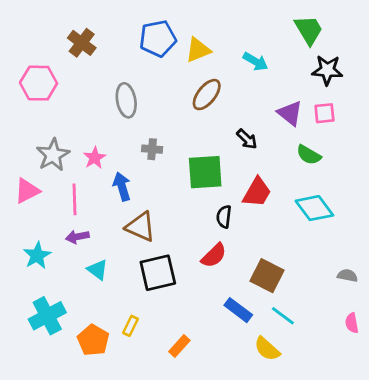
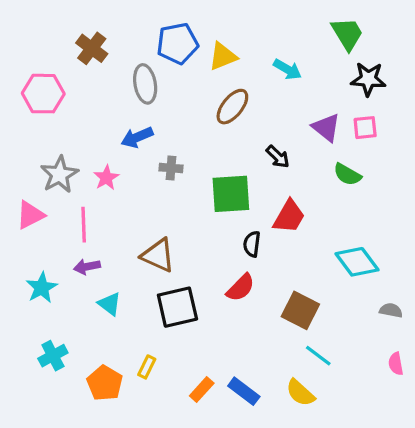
gray ellipse: (126, 100) -> (145, 84), moved
blue arrow: (122, 186) -> (137, 137), moved, turned -96
cyan diamond: (314, 208) -> (357, 262), moved
blue rectangle: (238, 310) -> (244, 391), moved
cyan cross: (47, 316) -> (53, 356), size x0.7

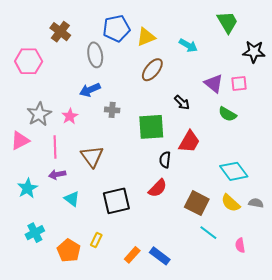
black star: (368, 79) -> (254, 52), moved
brown triangle: (158, 255) -> (92, 156), moved, turned 30
pink semicircle: (396, 364) -> (240, 245), moved
yellow semicircle: (300, 393) -> (231, 203), moved

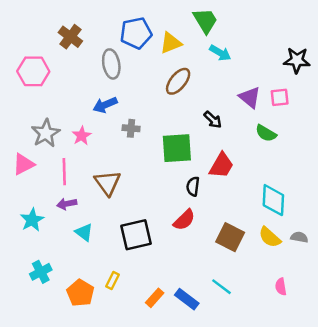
green trapezoid: (227, 22) -> (205, 21), moved
cyan diamond: (234, 171) -> (273, 200), turned 40
cyan line: (208, 233) -> (221, 287), moved

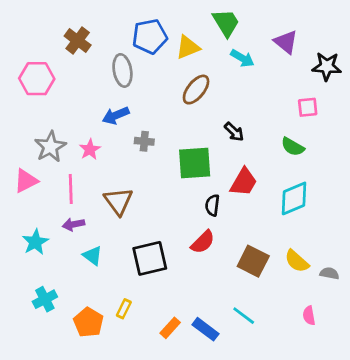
purple triangle: (250, 97) -> (286, 42), moved
cyan diamond: (273, 200) -> (294, 198), moved, turned 64
gray semicircle: (299, 237) -> (329, 273), moved

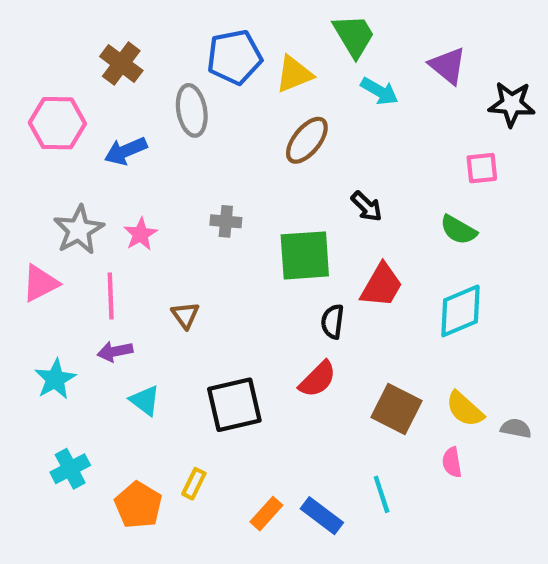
blue arrow: (116, 115) -> (126, 151), moved
brown triangle: (118, 201) -> (185, 315), size x0.6
cyan line: (244, 316) -> (382, 494), turned 35
pink semicircle: (309, 316) -> (452, 462), moved

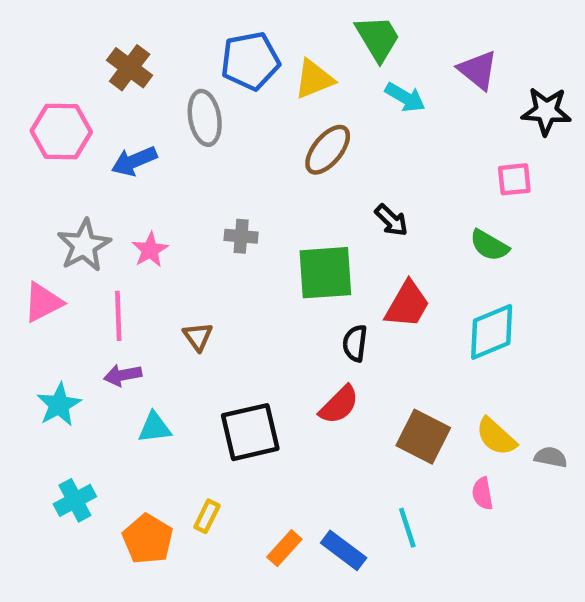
cyan triangle: (145, 401) -> (155, 427), turned -44

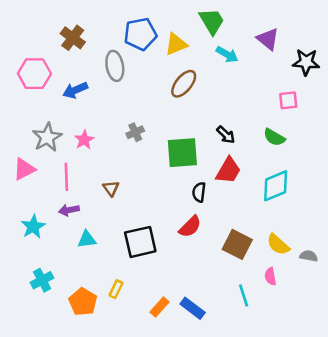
black arrow: (391, 220) -> (226, 135), moved
gray cross: (241, 236) -> (135, 132), turned -30
cyan line: (407, 528) -> (244, 295), moved

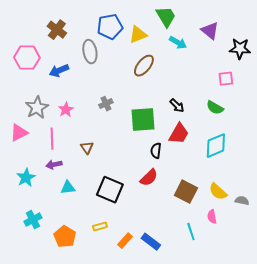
black square: (140, 242) -> (110, 190), turned 36
yellow rectangle: (116, 289) -> (100, 227), moved, turned 48

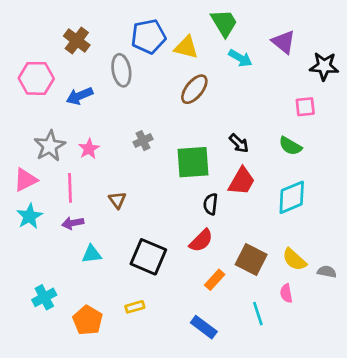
yellow triangle: (138, 35) -> (186, 47), turned 36
cyan star: (26, 178) -> (29, 216), moved
orange rectangle: (125, 241) -> (215, 280), moved

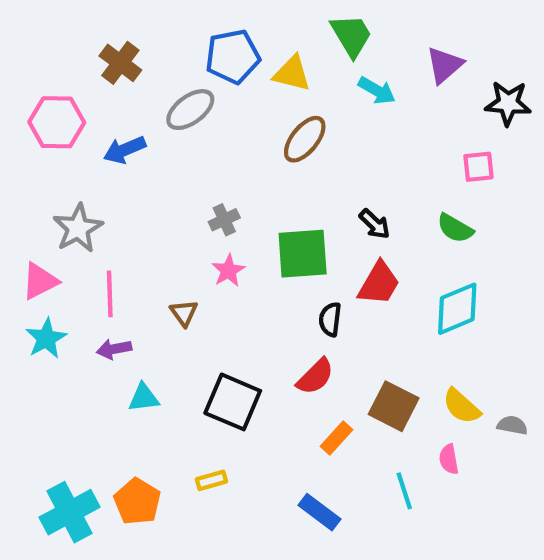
purple triangle: (284, 42) -> (445, 65), turned 40
gray ellipse: (121, 70) -> (190, 110), turned 64
pink star: (89, 149) -> (228, 271), moved
cyan cross: (44, 297) -> (69, 512), moved, size x1.5

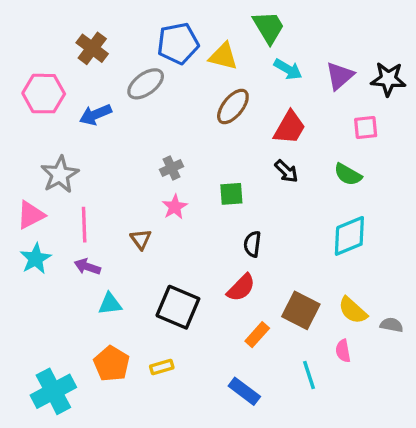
purple triangle: (445, 65) -> (340, 76), moved
green square: (303, 254) -> (231, 194), size x0.6
red trapezoid: (379, 283) -> (290, 128), moved
purple arrow: (114, 349) -> (87, 267), turned 30
orange pentagon: (137, 502) -> (112, 364), moved

